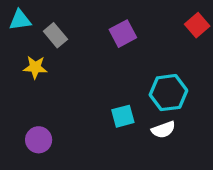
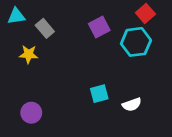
red square: (197, 25) -> (145, 13), moved
cyan hexagon: (168, 93) -> (136, 42), moved

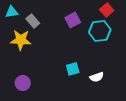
yellow star: (29, 54) -> (21, 40), size x1.5

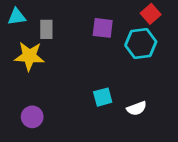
purple square: (73, 20) -> (103, 28), turned 35
gray rectangle: (33, 21) -> (46, 29), turned 40

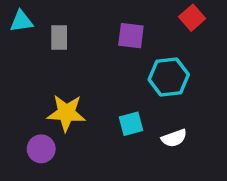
cyan hexagon: (141, 43) -> (169, 77), moved
yellow star: (29, 56) -> (66, 113), moved

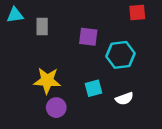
red square: (192, 18) -> (137, 12), turned 36
purple square: (131, 36) -> (88, 37), moved
purple circle: (41, 149) -> (56, 108), moved

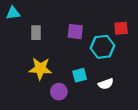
red square: (137, 12) -> (121, 28), moved
gray rectangle: (42, 27) -> (36, 33), moved
purple circle: (56, 108) -> (59, 92), moved

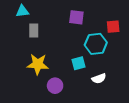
cyan triangle: (13, 13) -> (22, 11), moved
purple square: (75, 32) -> (76, 17), moved
cyan square: (80, 75) -> (78, 63), moved

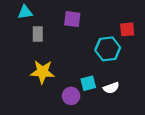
purple square: (76, 17) -> (72, 19), moved
cyan square: (78, 63) -> (88, 83), moved
purple circle: (55, 86) -> (71, 96), moved

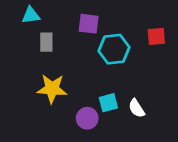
cyan hexagon: (108, 49) -> (114, 49), moved
white semicircle: (111, 88) -> (137, 108), turned 77

